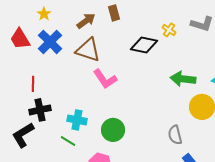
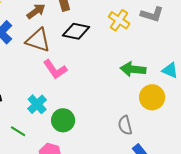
yellow cross: (169, 30) -> (119, 20), size x1.5
black diamond: (144, 45) -> (76, 31), moved
cyan cross: (77, 120) -> (37, 104), moved, turned 36

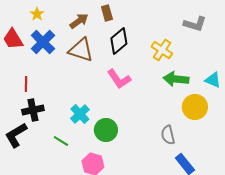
yellow cross: (119, 20) -> (162, 50), moved
black diamond: (76, 31) -> (119, 41), turned -52
pink L-shape: (55, 69) -> (119, 79), moved

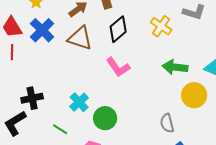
yellow cross: (162, 50) -> (161, 26), moved
red line: (26, 84) -> (12, 52), moved

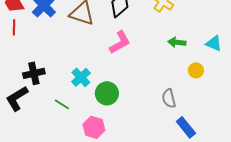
pink L-shape: (118, 67) -> (120, 42), turned -85
green arrow: (175, 67) -> (177, 42), size x0.7
yellow circle: (194, 95) -> (196, 70), size x0.6

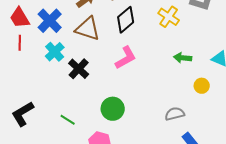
black cross: (34, 73) -> (79, 69), moved, turned -35
cyan cross: (81, 77) -> (55, 52), moved
gray semicircle: (169, 98) -> (175, 114), turned 90

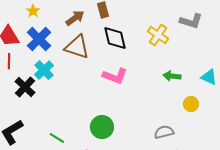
black diamond: (126, 20) -> (115, 38), turned -64
pink L-shape: (126, 58) -> (115, 76), turned 50
black cross: (79, 69) -> (25, 87), moved

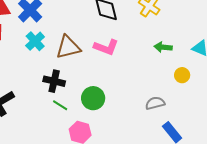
brown triangle: (77, 47) -> (68, 47), moved, turned -32
black cross: (25, 87) -> (54, 81), moved, turned -30
green line: (57, 138) -> (60, 105), moved

